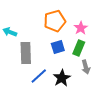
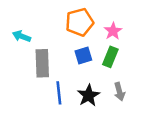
gray arrow: (86, 67) -> (119, 92), moved
blue line: (39, 76) -> (59, 93), turned -54

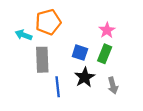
orange pentagon: (80, 22) -> (48, 22), moved
blue square: (83, 56) -> (80, 53), turned 35
black star: (89, 95) -> (85, 77), moved

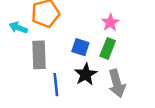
gray arrow: (113, 86) -> (117, 83), size x1.5

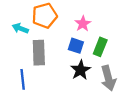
pink star: (110, 22) -> (83, 24), moved
blue line: (56, 85) -> (23, 79), moved

